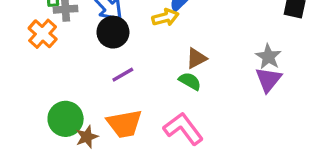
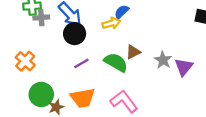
orange cross: (43, 34) -> (25, 61), moved
gray star: (268, 57) -> (163, 60), moved
green semicircle: (190, 81) -> (116, 62), moved, size x1.5

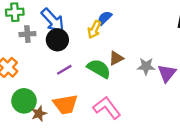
gray cross: (41, 18) -> (27, 34), moved
yellow arrow: (111, 23) -> (94, 29), turned 132
gray star: (163, 60) -> (146, 66), turned -30

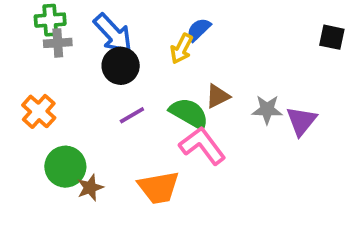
gray cross: (27, 34) -> (58, 43), moved
orange trapezoid: (65, 104) -> (159, 188), moved
pink L-shape: (107, 108) -> (202, 146), moved

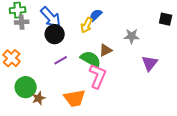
gray star: (267, 110) -> (132, 36), moved
pink L-shape: (202, 146) -> (98, 76), turned 60

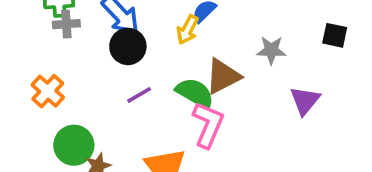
black square: (166, 19) -> (335, 35), moved
brown triangle: (106, 50) -> (223, 76), size x1.5

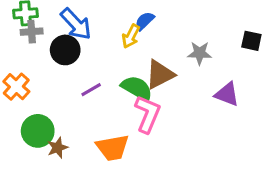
black circle: (128, 46) -> (65, 50), moved
purple triangle: (305, 100) -> (227, 94), turned -48

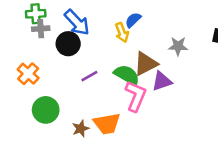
yellow arrow: (131, 36) -> (122, 32), turned -48
purple triangle: (227, 94) -> (162, 81), moved, turned -40
brown star: (58, 148) -> (81, 129), moved

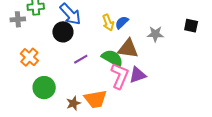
blue semicircle: (133, 20) -> (122, 22), moved
gray cross: (41, 29) -> (18, 19), moved
brown triangle: (146, 64) -> (128, 49), turned 35
purple triangle: (162, 81) -> (138, 75), moved

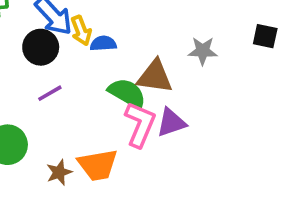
yellow arrow: (108, 22) -> (81, 31), moved
blue semicircle: (122, 22) -> (103, 43), moved, turned 40
purple line: (81, 59) -> (50, 93), moved

